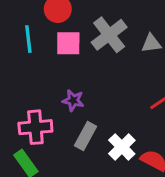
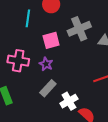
pink square: (68, 43) -> (51, 40), moved, turned -30
pink cross: (35, 127) -> (18, 61), moved

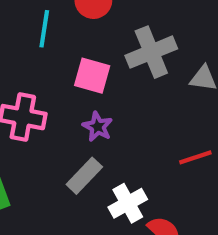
pink square: (51, 40) -> (92, 76), turned 30
purple star: (46, 64) -> (98, 127), moved

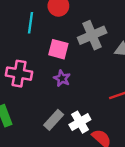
gray rectangle: (84, 176) -> (54, 120), moved

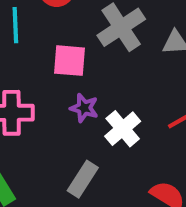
white cross: (80, 122) -> (123, 129), moved

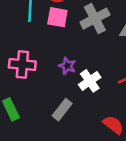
pink square: (70, 61) -> (57, 17), moved

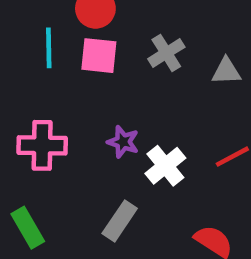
gray cross: (95, 19) -> (166, 53), size x0.7

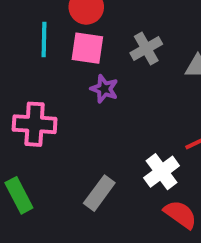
purple star: (123, 142) -> (104, 89), moved
white cross: (165, 166) -> (162, 172), moved

